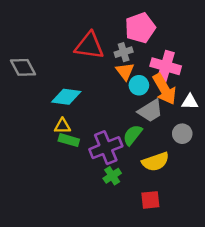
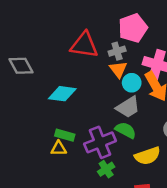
gray trapezoid: (150, 111) -> (128, 107), moved
yellow triangle: (62, 126) -> (59, 148), moved
green semicircle: (133, 135) -> (126, 130), turned 80

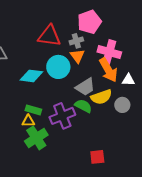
cyan circle: (132, 83) -> (58, 67), moved, size x1.5
yellow semicircle: (147, 156) -> (101, 97), moved
green cross: (106, 169) -> (36, 138), moved, size x1.6

